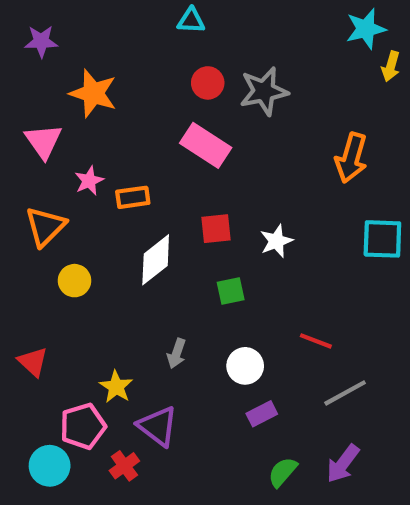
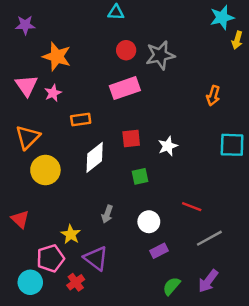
pink rectangle: (206, 145) -> (125, 88), turned -52
orange arrow: (351, 158) -> (213, 96), size x0.7
pink star: (89, 181) -> (53, 93), moved
yellow circle: (75, 281) -> (45, 170), size x1.5

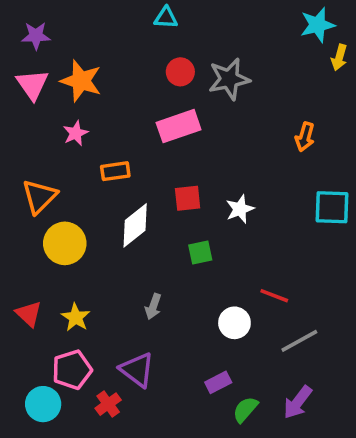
pink triangle: (26, 86) -> (32, 84), moved
white circle: (149, 222) -> (234, 323), moved
yellow star: (71, 234) -> (76, 317), moved
purple rectangle: (159, 251) -> (218, 382), moved

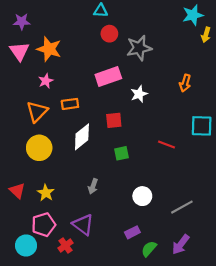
red circle: (180, 72) -> (109, 34), moved
orange triangle: (40, 196) -> (37, 112), moved
white star: (240, 209) -> (139, 94), moved
red line: (274, 296) -> (166, 145), moved

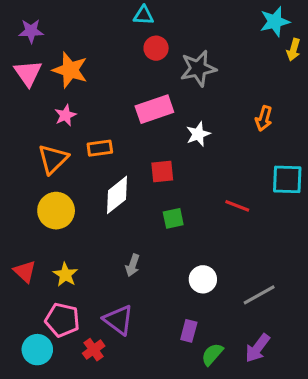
pink pentagon: (44, 225) -> (62, 320), turned 30
purple rectangle: (132, 232) -> (189, 331), turned -48

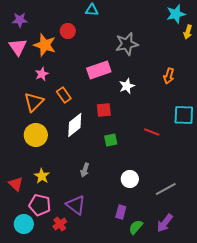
red circle: (156, 48) -> (68, 31), moved
orange rectangle: (100, 148) -> (64, 95), turned 63
red triangle: (25, 272) -> (16, 184), moved

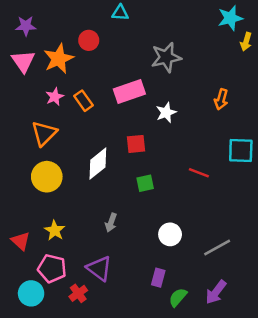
orange star: (45, 45) -> (59, 59), turned 30
orange rectangle: (64, 95) -> (83, 101), moved

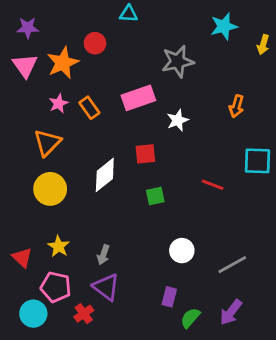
cyan star: (230, 18) -> (224, 26), moved
gray arrow: (111, 223) -> (103, 255), moved

